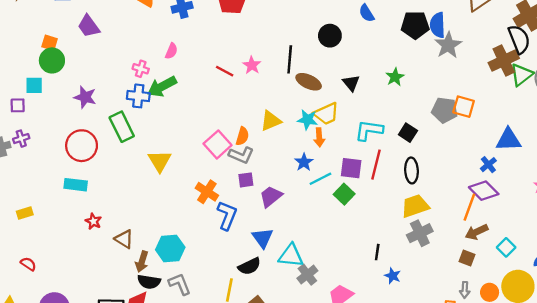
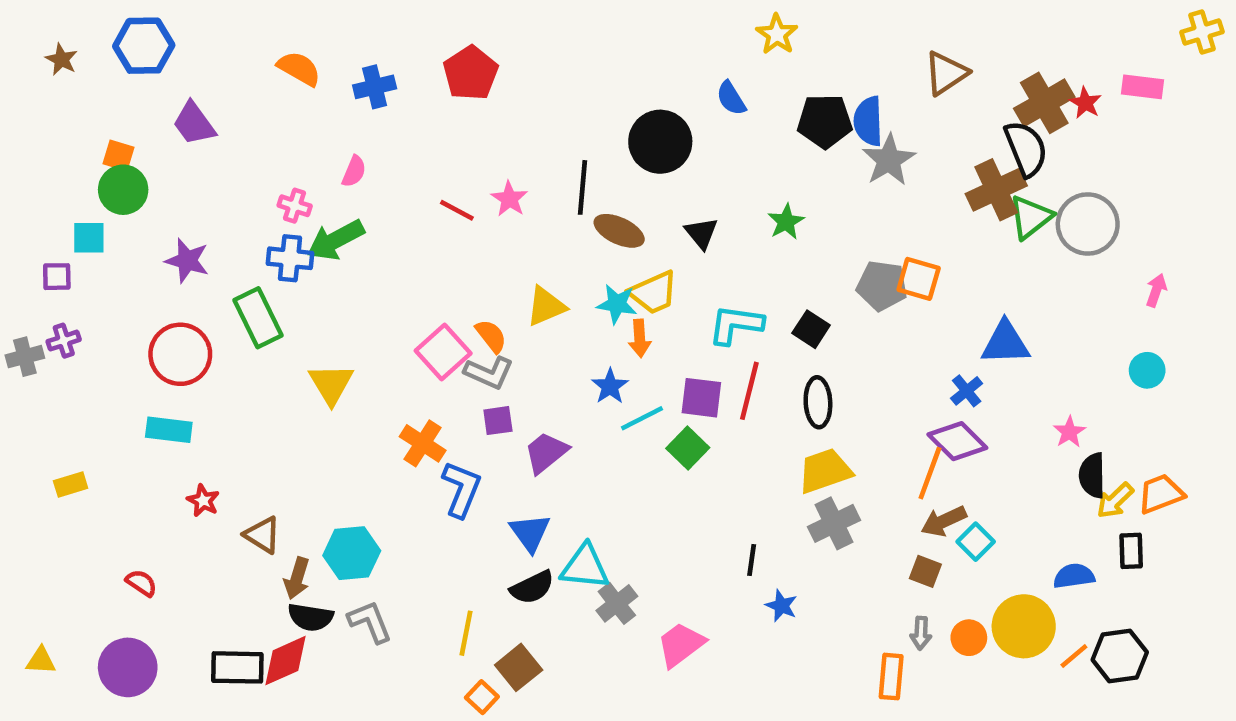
black circle: (330, 36) -> (660, 142), size x1.4
orange semicircle: (242, 136) -> (491, 336), turned -54
cyan square: (506, 247) -> (976, 542), moved
red semicircle: (28, 264) -> (141, 583), moved
black semicircle: (249, 266) -> (532, 587), moved

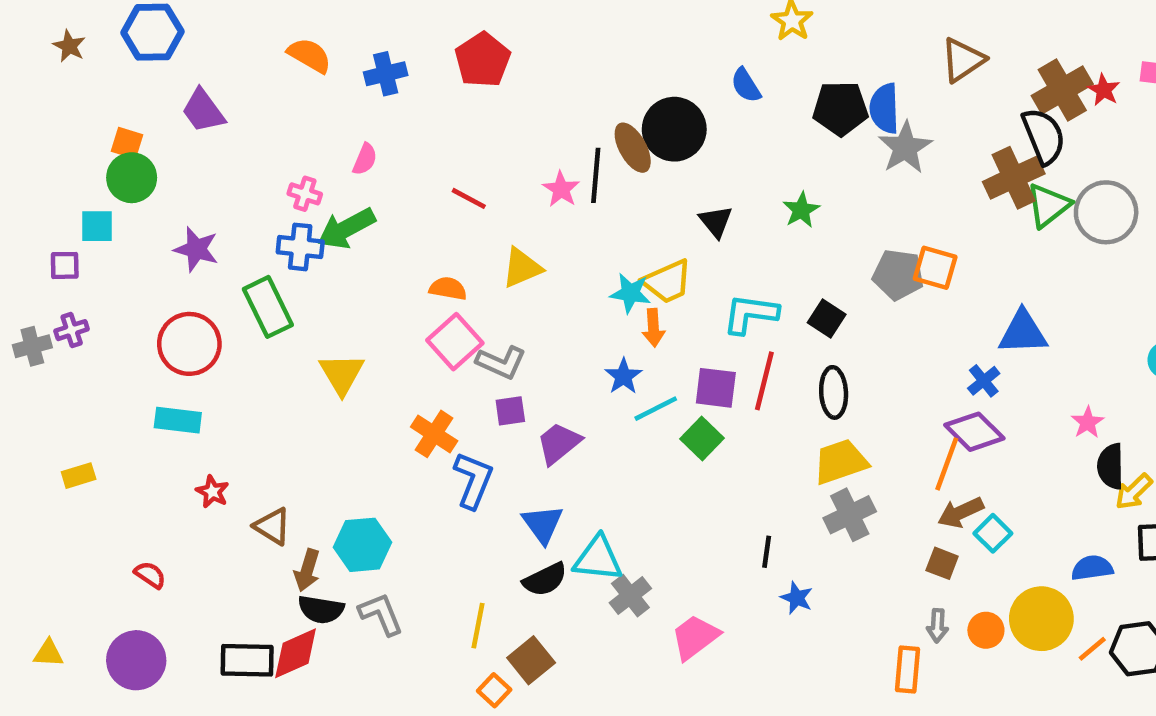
pink star: (509, 199) -> (561, 189), moved
brown ellipse: (619, 231) -> (633, 148), moved, turned 36
yellow triangle: (546, 306) -> (522, 268), moved
orange semicircle: (491, 336) -> (448, 288), moved, turned -42

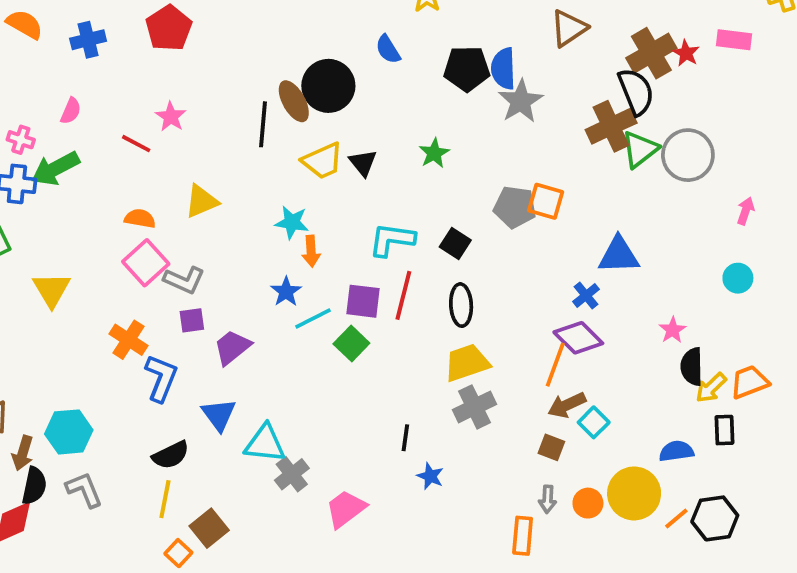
pink star: (561, 189) -> (171, 117), moved
red line: (469, 198) -> (136, 144), moved
yellow trapezoid: (667, 282) -> (323, 161), moved
black semicircle: (545, 579) -> (171, 455), moved
black semicircle: (321, 609) -> (34, 486), turned -87

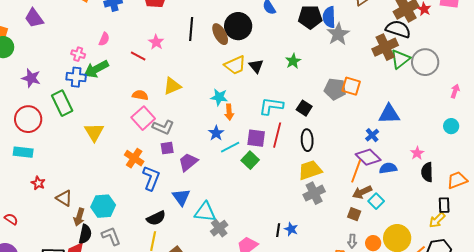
black semicircle: (636, 92) -> (398, 29), turned -50
black line: (263, 124) -> (191, 29), moved
yellow arrow: (711, 388) -> (437, 220), moved
black line: (405, 438) -> (278, 230), moved
blue semicircle: (676, 451) -> (388, 168), moved

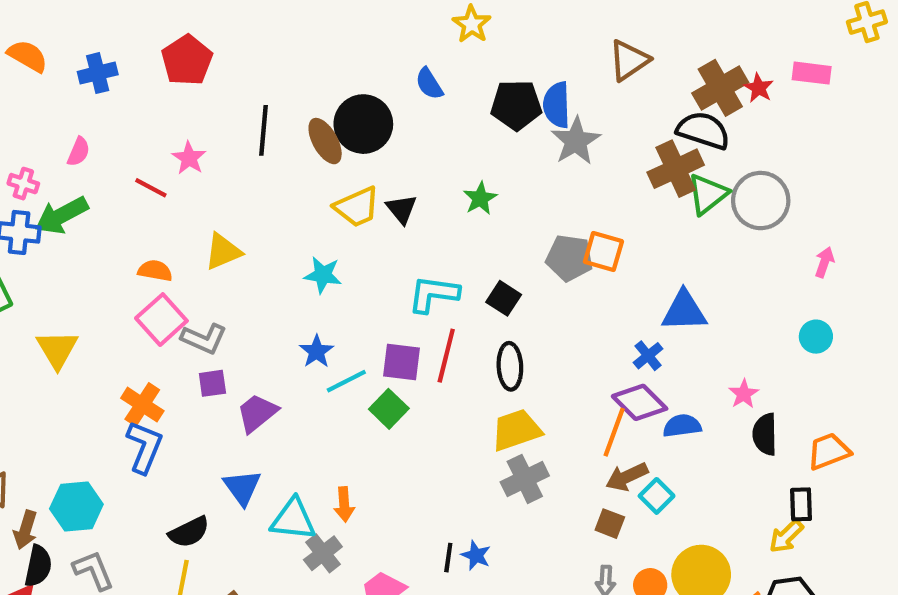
orange arrow: (229, 112) -> (344, 504), moved
blue L-shape: (151, 178) -> (144, 447), moved

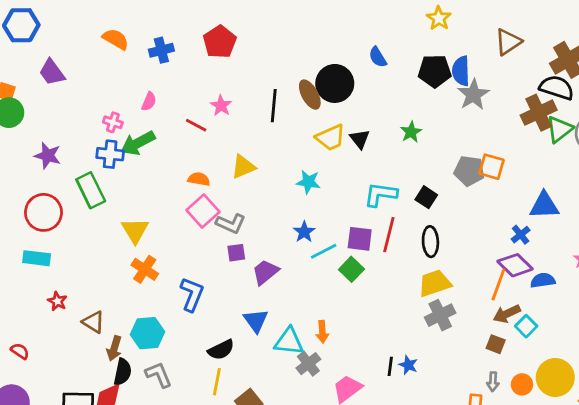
yellow star: (472, 24) -> (439, 18), moved
black line: (263, 130) -> (274, 106), moved
orange cross: (142, 405) -> (145, 269), moved

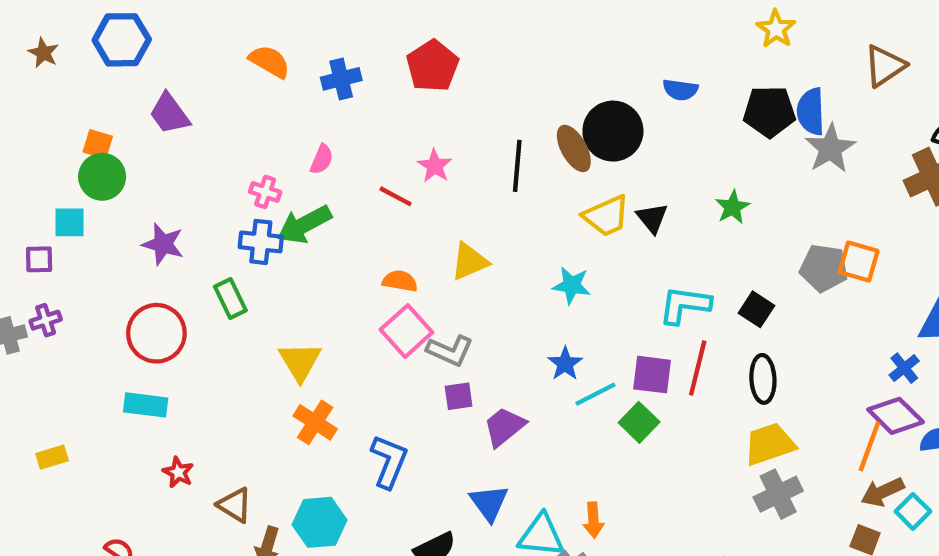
blue semicircle: (378, 57) -> (680, 90), turned -50
green rectangle: (91, 190) -> (230, 298), size x0.7

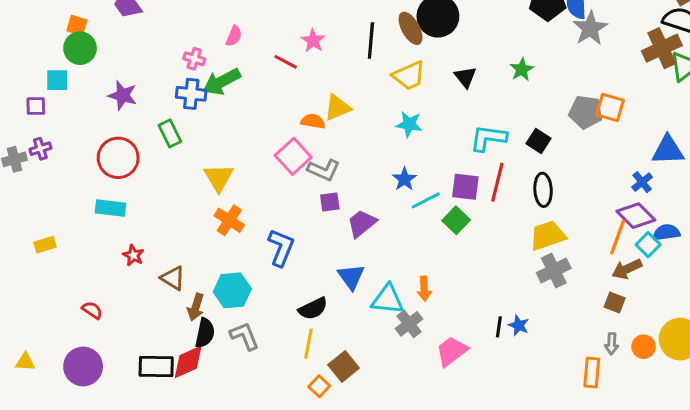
yellow trapezoid: (606, 216) -> (409, 76), moved
orange semicircle: (400, 281) -> (313, 121), moved
cyan square: (913, 511) -> (648, 245), moved

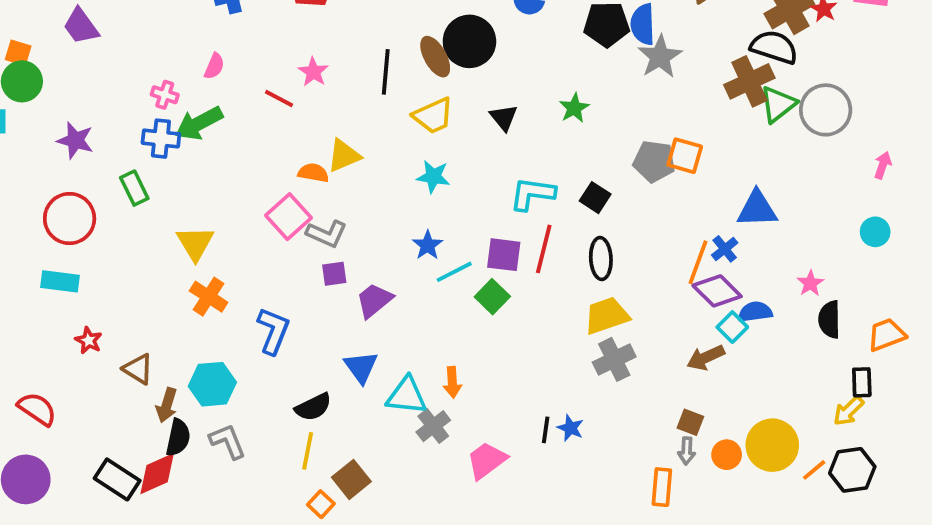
orange line: (618, 237) -> (698, 262), moved
brown square: (615, 303) -> (690, 422), moved
red semicircle: (92, 310) -> (37, 409), size x1.5
black rectangle: (156, 366) -> (117, 479), turned 32

